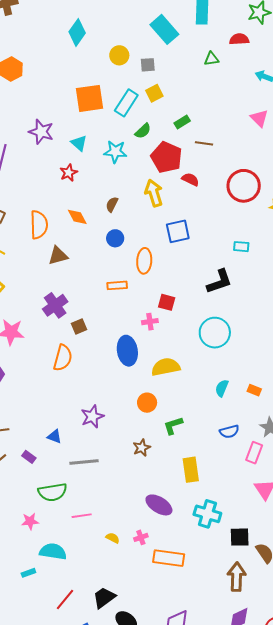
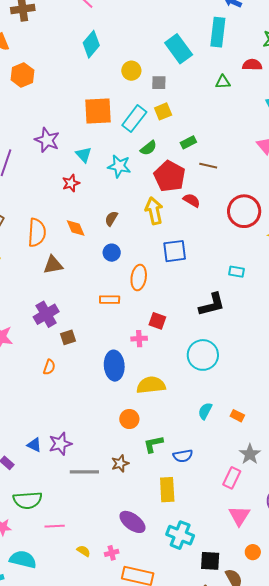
orange semicircle: (63, 358) -> (49, 367), size x0.6
purple star: (92, 417) -> (60, 444), moved
blue semicircle: (229, 432) -> (183, 456), moved
gray line: (84, 462) -> (84, 472), moved

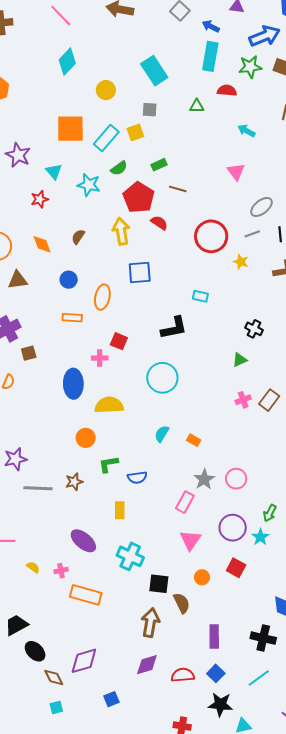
cyan rectangle: (218, 32) -> (210, 56), moved
gray square: (159, 83) -> (150, 110), moved
blue circle: (112, 253) -> (69, 280), moved
yellow rectangle: (167, 490) -> (120, 510), size x0.7

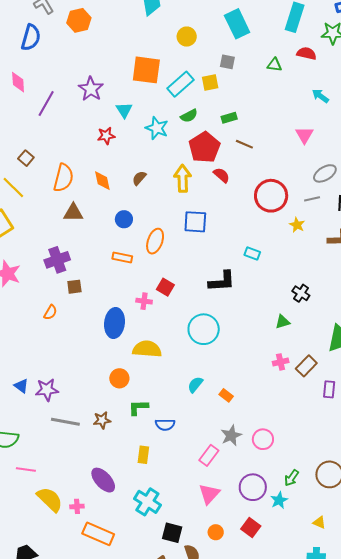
yellow semicircle: (33, 567) -> (50, 499), size x2.0

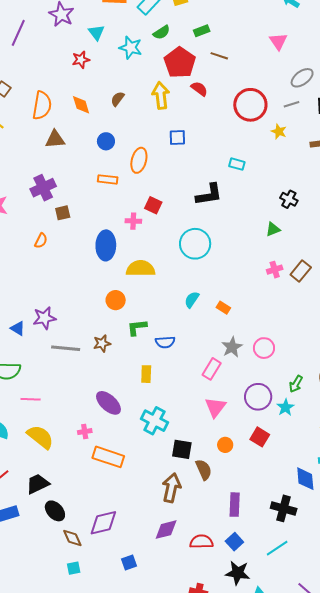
blue square: (195, 222) -> (177, 138), size x0.7
blue triangle: (21, 386) -> (18, 328), moved
yellow semicircle: (50, 499) -> (40, 437), moved

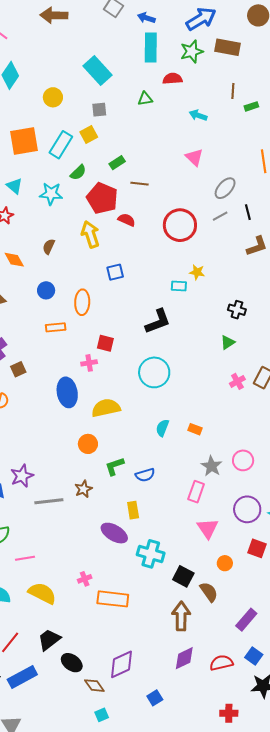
yellow star: (279, 132) -> (197, 272), moved
purple ellipse: (108, 403) -> (114, 533), moved
black square: (182, 449) -> (183, 576), turned 30
purple rectangle: (235, 505) -> (246, 620), turned 50

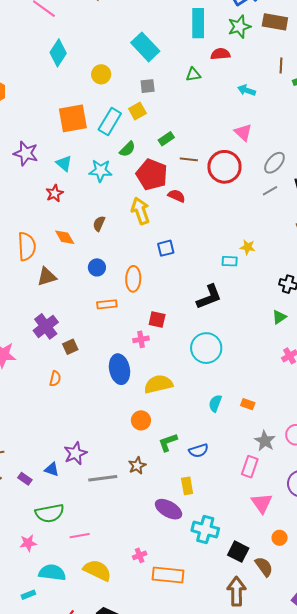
red circle: (180, 225) -> (224, 167), moved

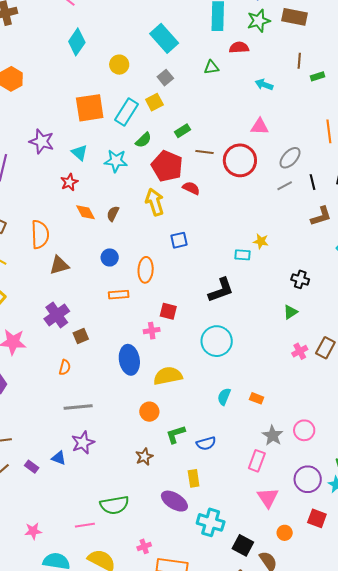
gray square: (148, 86) -> (165, 78), turned -35
pink triangle: (243, 132) -> (260, 127), turned -42
orange diamond: (65, 237) -> (85, 212), moved
gray line: (103, 478) -> (78, 407), moved
green semicircle: (50, 513) -> (114, 505), moved

